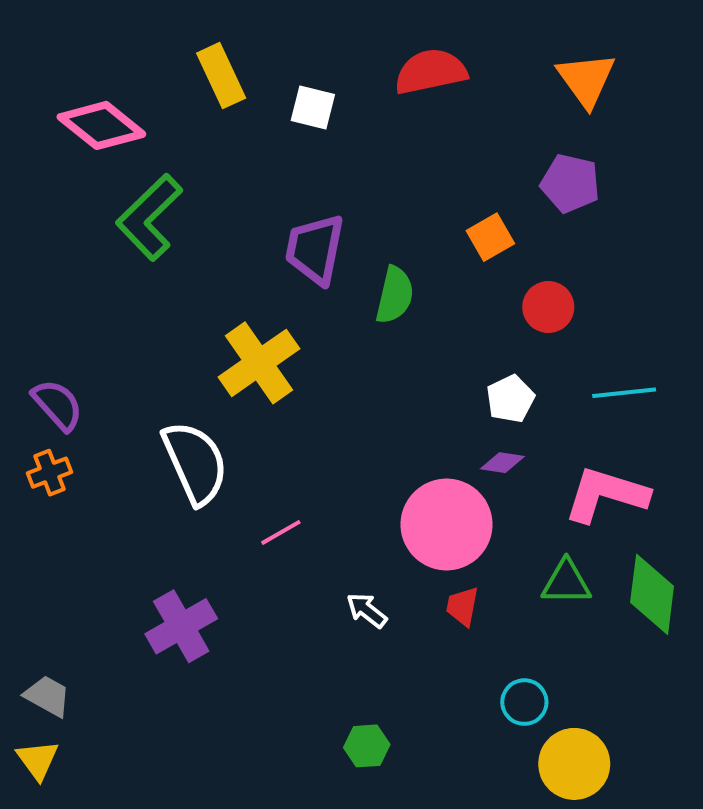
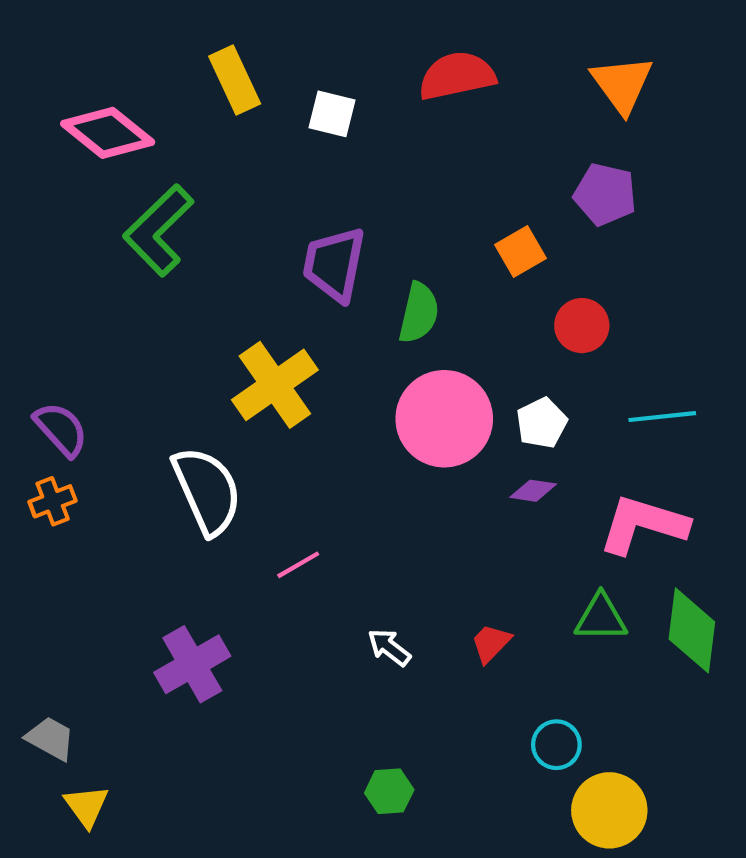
pink circle: (447, 524) -> (444, 419), moved
red trapezoid: (463, 606) -> (491, 643), turned 33
yellow triangle: (38, 760) -> (86, 806), moved

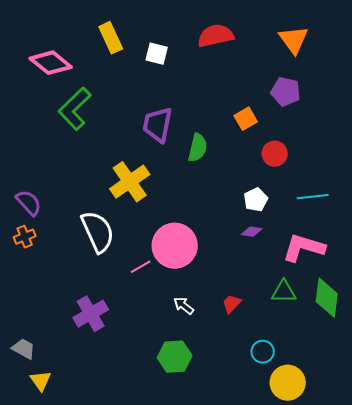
pink circle: (444, 419) -> (175, 246), moved
green hexagon: (389, 791) -> (175, 357), moved, size x1.5

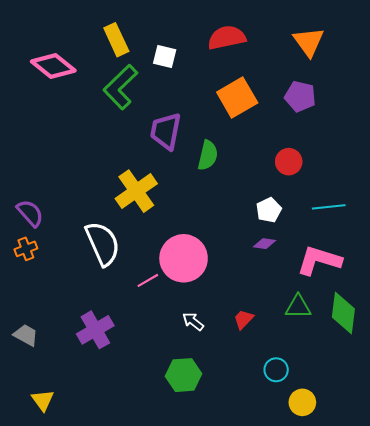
green L-shape: (75, 109) -> (120, 87), moved
orange square: (246, 119) -> (237, 98), moved, size x1.6
gray trapezoid: (24, 349) -> (26, 335), moved
yellow circle: (288, 383) -> (302, 402), size x0.7

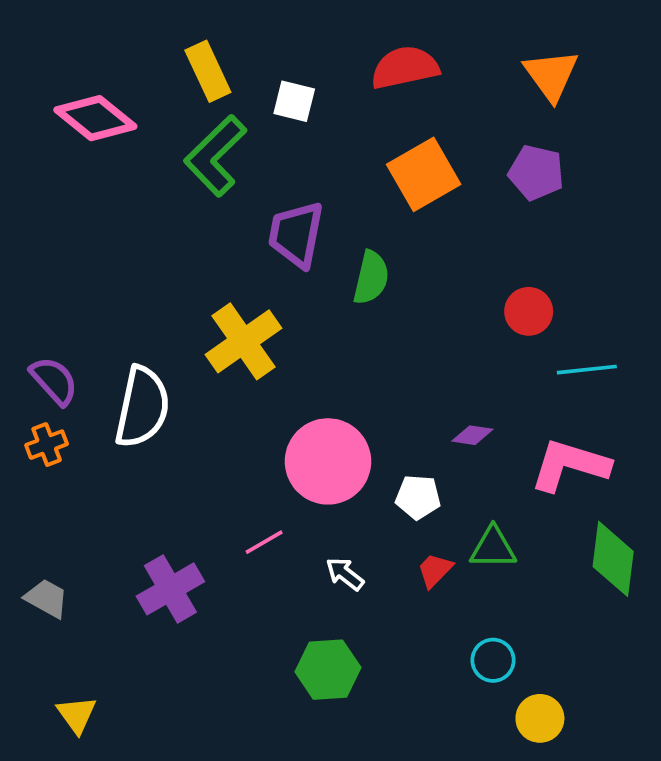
red circle: (289, 162) -> (529, 311), moved
white pentagon: (269, 210) -> (418, 497), moved, turned 30
white semicircle: (103, 244) -> (142, 407), moved, turned 36
pink line: (148, 280) -> (264, 542), moved
green triangle: (298, 307) -> (493, 548), moved

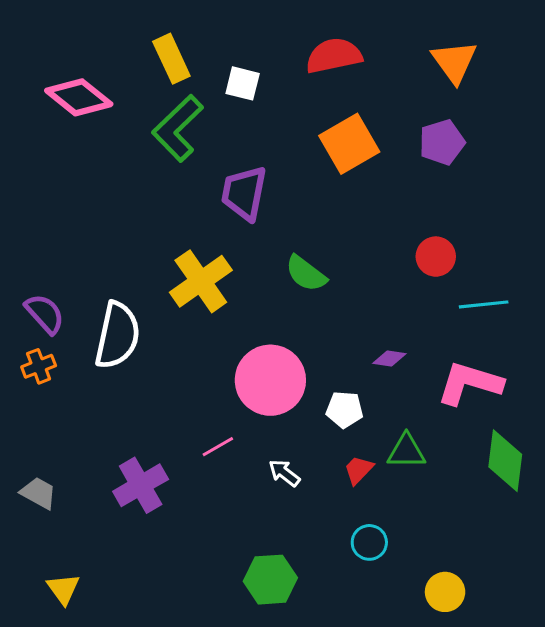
purple pentagon: (536, 173) -> (442, 142), turned -30
green semicircle: (371, 278) -> (306, 274), moved, turned 114
cyan circle: (493, 660) -> (369, 542), moved
green hexagon: (328, 670) -> (270, 580), moved

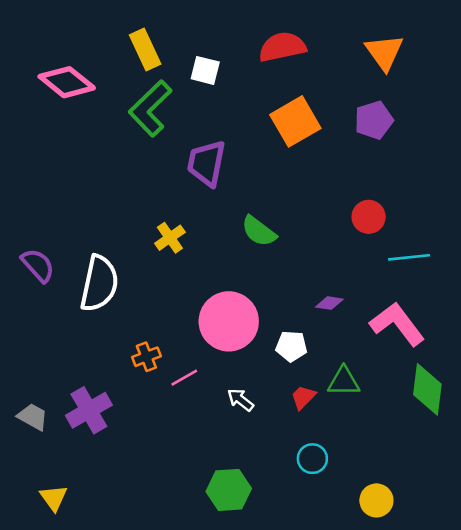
yellow cross: (201, 281) -> (170, 238), size x0.6
orange cross: (39, 366) -> (146, 357), moved
pink L-shape: (470, 383) -> (397, 324), turned 36
purple cross: (141, 485) -> (89, 410), moved

